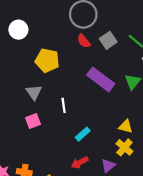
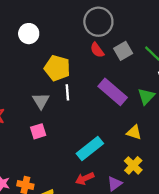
white line: (64, 105) -> (67, 92), moved
yellow triangle: (126, 126) -> (134, 132), moved
cyan rectangle: (83, 134) -> (90, 148), size x1.6

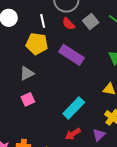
white line: (67, 92) -> (43, 21), moved
purple rectangle: (113, 92) -> (71, 55), moved
gray triangle: (41, 101) -> (27, 73), turned 42

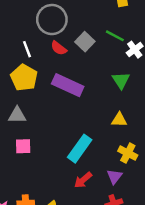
yellow pentagon: (37, 44) -> (24, 78), turned 30
gray triangle: (27, 73) -> (17, 115), turned 35
pink square: (28, 99) -> (23, 146), turned 32

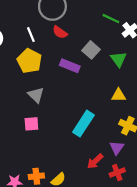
gray square: (85, 42) -> (91, 50), moved
purple rectangle: (68, 85) -> (70, 66), size x0.7
gray triangle: (17, 115) -> (36, 95), moved, turned 48
red arrow: (83, 180) -> (95, 161), moved

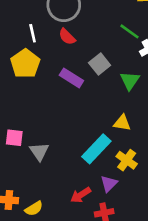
gray triangle: (36, 95) -> (39, 152), moved
cyan rectangle: (83, 124) -> (96, 149), moved

